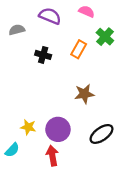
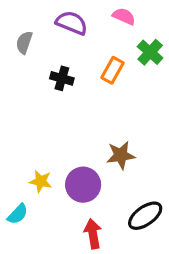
gray semicircle: (17, 30) -> (24, 42), turned -56
brown star: (84, 94) -> (121, 155), moved
black ellipse: (102, 134) -> (145, 216), moved
red arrow: (52, 156) -> (93, 234), moved

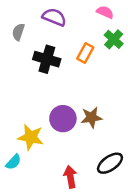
pink semicircle: (124, 16) -> (105, 12), moved
black cross: (62, 78) -> (47, 59), size x1.5
yellow star: (41, 181) -> (31, 137), size x1.5
purple circle: (83, 185) -> (63, 119), moved

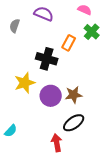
black cross: (47, 59) -> (47, 59), moved
yellow star: (31, 137) -> (25, 83), moved, turned -30
black ellipse: (110, 163) -> (74, 123), moved

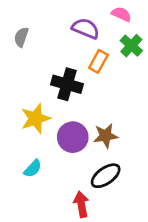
purple semicircle: (44, 14) -> (86, 28), moved
cyan semicircle: (11, 131) -> (33, 169), moved

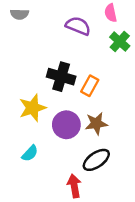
pink semicircle: (121, 14) -> (111, 13), turned -126
gray semicircle: (21, 37) -> (20, 14), moved, turned -108
orange rectangle: (98, 61) -> (90, 86), moved

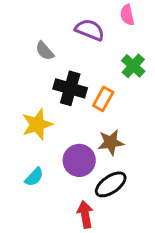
gray semicircle: (20, 14) -> (45, 51), moved, turned 48
green cross: (120, 42) -> (133, 66), moved
purple circle: (66, 125) -> (79, 160), moved

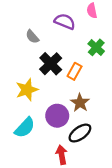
black cross: (70, 88) -> (51, 64), turned 30
brown star: (111, 142) -> (80, 103), turned -30
cyan semicircle: (34, 177) -> (25, 128), size x1.5

